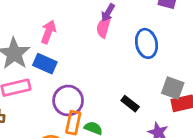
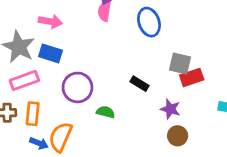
pink arrow: (48, 32) -> (50, 21), turned 85
orange rectangle: (73, 123) -> (33, 114), moved

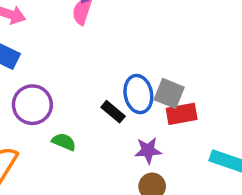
blue ellipse: (149, 22) -> (138, 94), moved
purple star: (170, 109) -> (148, 150), turned -30

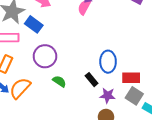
gray square: (169, 93) -> (134, 96), moved
black rectangle: (113, 112) -> (92, 80), moved

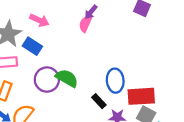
red rectangle: (131, 78) -> (141, 96), size x1.4
green semicircle: (59, 81) -> (67, 78), moved, size x1.5

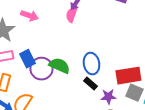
blue rectangle: (32, 46) -> (27, 59), moved, turned 36
blue ellipse: (115, 81) -> (91, 64), moved

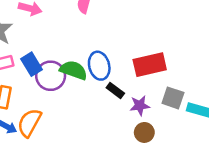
blue ellipse: (91, 64) -> (99, 66), moved
red rectangle: (128, 76) -> (150, 65), moved

